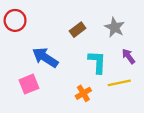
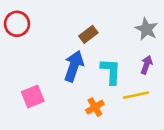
gray star: (115, 27) -> (146, 29), moved
purple arrow: (128, 56) -> (146, 65), turned 56
blue arrow: (45, 57) -> (74, 66), moved, turned 76

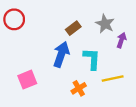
gray star: (146, 29) -> (105, 24), moved
purple arrow: (146, 65) -> (121, 40), moved

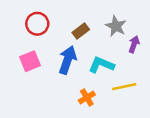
red circle: (14, 19) -> (37, 24), moved
cyan L-shape: (92, 59) -> (101, 65), turned -70
pink square: (27, 80) -> (30, 61), moved

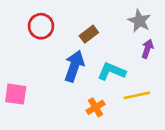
gray star: (116, 26) -> (139, 21), moved
pink square: (30, 61) -> (16, 94), moved, turned 30

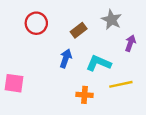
gray star: (139, 21) -> (112, 20), moved
blue arrow: (74, 66) -> (66, 58), size x0.7
orange cross: (96, 107) -> (85, 95), turned 35

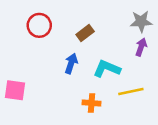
gray star: (112, 20) -> (141, 22), moved, turned -30

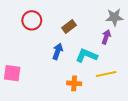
purple arrow: (141, 47) -> (106, 37), moved

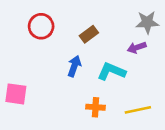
purple arrow: (106, 37) -> (137, 48), turned -128
yellow line: (106, 74) -> (138, 110), moved

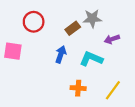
gray star: (147, 22) -> (92, 18), moved
pink square: (16, 94) -> (13, 51), moved
yellow line: (138, 110) -> (113, 90), turned -42

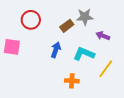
purple arrow: (112, 39) -> (103, 36), turned 40
yellow line: (113, 90) -> (106, 69), moved

